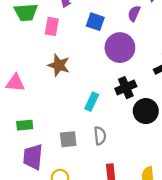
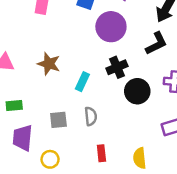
brown star: (59, 65) -> (49, 64), moved

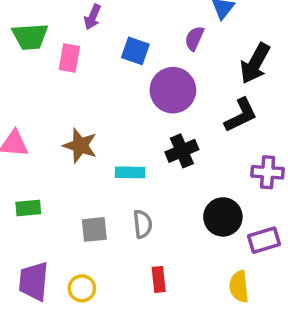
cyan rectangle: (82, 82) -> (130, 172), turned 66
black circle: (137, 91) -> (223, 217), moved
purple trapezoid: (23, 138) -> (34, 281), moved
yellow semicircle: (140, 158) -> (239, 287), moved

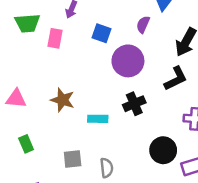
green rectangle: (28, 208) -> (26, 144), turned 72
gray semicircle: (143, 224) -> (107, 168), moved

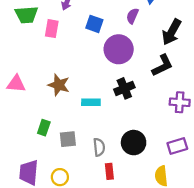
green rectangle: (26, 144) -> (44, 128), moved, turned 42
black circle: (163, 150) -> (134, 143), moved

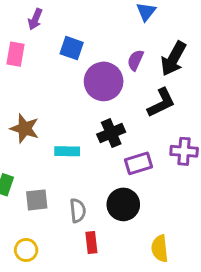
purple semicircle: (132, 16) -> (135, 60), moved
purple rectangle: (177, 146) -> (138, 163), moved

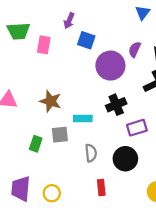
purple arrow: (35, 19) -> (69, 21), moved
gray square: (37, 200) -> (60, 135), moved
gray semicircle: (78, 211) -> (91, 153), moved

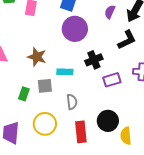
purple circle: (110, 66) -> (75, 29), moved
black circle: (125, 159) -> (108, 121), moved
red rectangle: (101, 187) -> (81, 132), size x1.5
yellow circle: (52, 193) -> (45, 124), moved, size x1.5

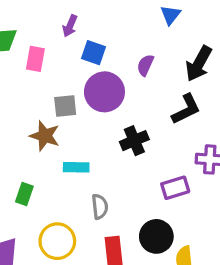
purple semicircle: (110, 12) -> (145, 65), moved
cyan rectangle: (65, 72) -> (76, 167), moved
purple rectangle: (112, 80) -> (175, 188), moved
gray square: (45, 86) -> (65, 106), moved

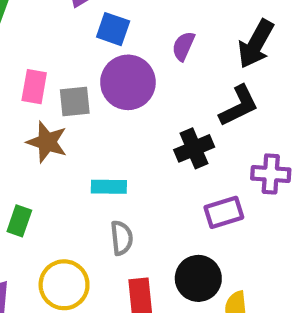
pink rectangle: (35, 59) -> (34, 87), moved
black cross: (134, 141) -> (194, 148), moved
cyan rectangle: (76, 167) -> (109, 187), moved

